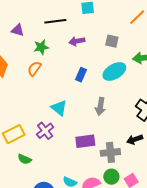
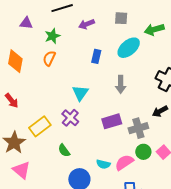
cyan triangle: (59, 108) -> (80, 93), turned 36
green semicircle: (25, 159) -> (64, 150), moved, turned 40

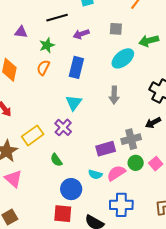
blue rectangle: (96, 56) -> (76, 67), moved, size x1.5
purple rectangle: (112, 121) -> (106, 149), moved

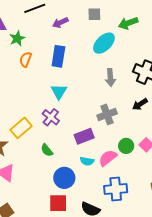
green star: (47, 45) -> (17, 38), moved
gray arrow: (114, 95) -> (110, 78), moved
gray cross: (131, 139) -> (107, 114), moved
purple rectangle: (106, 149) -> (84, 136), moved

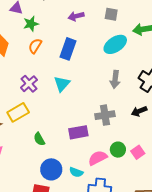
purple cross: (51, 117) -> (29, 84), moved
cyan semicircle: (87, 161) -> (76, 172), moved

